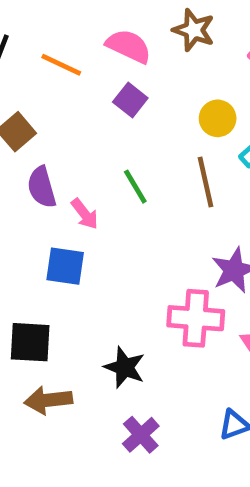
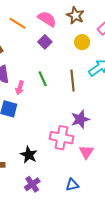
yellow circle: (218, 118) -> (82, 42), moved
pink arrow: (85, 214) -> (20, 88), turned 48

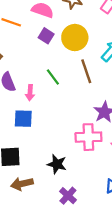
yellow circle: (82, 42) -> (75, 38), moved, size x1.5

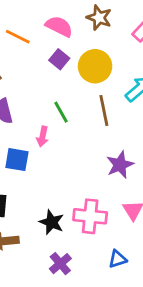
pink arrow: (30, 93) -> (43, 137), moved
pink cross: (88, 137) -> (90, 216), moved

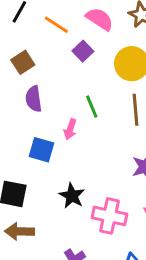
purple square: (59, 59) -> (83, 51), moved
black star: (52, 222) -> (72, 196), moved

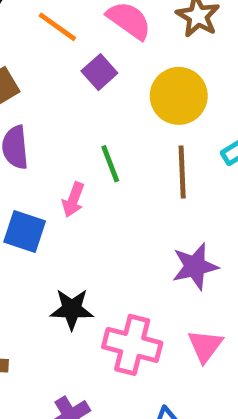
black star: (72, 196) -> (72, 309), turned -30

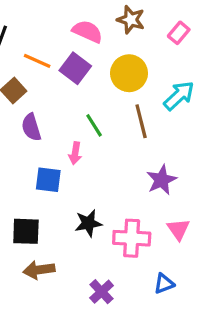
orange line: (57, 27) -> (37, 61), moved
purple square: (99, 72) -> (75, 68), size x1.4

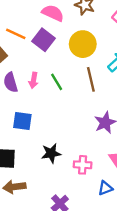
pink arrow: (75, 153) -> (33, 80), moved
pink cross: (132, 238) -> (83, 165), size x0.7
blue triangle: (164, 284) -> (105, 188), moved

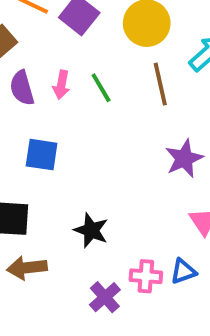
black star: (51, 153) -> (91, 230), moved, turned 30
pink cross: (83, 165) -> (146, 276), moved

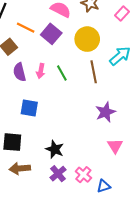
blue triangle: (183, 271) -> (104, 186), moved
pink cross: (146, 276) -> (83, 175), turned 35
purple cross: (105, 297) -> (58, 174), moved

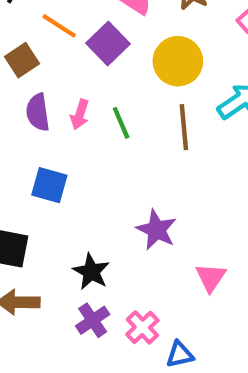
purple star: (105, 112) -> (157, 230), moved, turned -30

